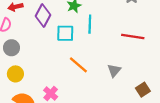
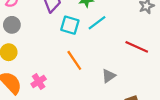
cyan line: (90, 24) -> (97, 23), turned 36

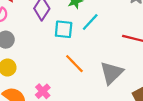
gray triangle: (109, 76) -> (112, 73), size x1.6

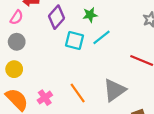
orange line: (74, 64) -> (78, 93), moved

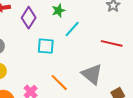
cyan square: (74, 41) -> (46, 46), moved
gray triangle: (115, 90) -> (92, 74), turned -35

